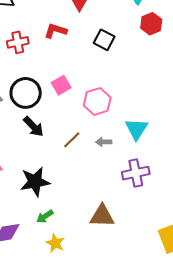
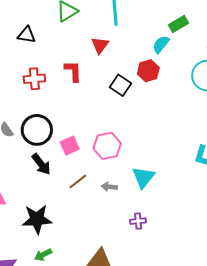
red hexagon: (151, 24) -> (148, 71), moved
red L-shape: (56, 31) -> (73, 71), turned 65
pink square: (61, 85) -> (70, 146), moved
purple cross: (136, 173) -> (138, 221), size x0.6

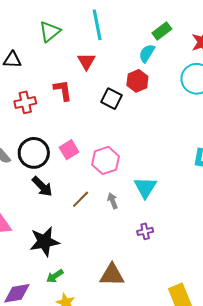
pink square: (70, 146) -> (69, 150), moved
gray arrow: (109, 187) -> (113, 201), turned 70

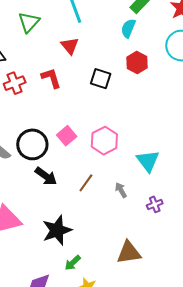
red hexagon: (137, 81) -> (137, 62), moved
red cross: (25, 102) -> (15, 83), moved
gray arrow: (113, 201) -> (121, 190), moved

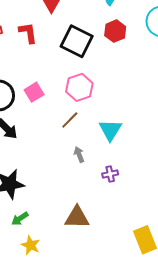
black square: (101, 79) -> (77, 41), size x1.5
pink hexagon: (104, 141) -> (79, 87), moved
brown line: (86, 183) -> (70, 120), moved

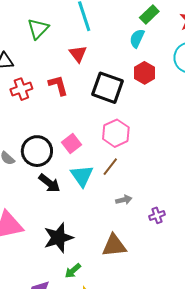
cyan triangle: (110, 130) -> (82, 176), moved
gray arrow: (79, 154) -> (124, 200), turned 105
brown triangle: (77, 217) -> (114, 246), moved

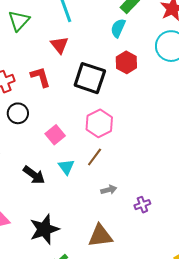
black circle: (37, 151) -> (18, 113), moved, size x0.7
cyan triangle: (82, 176) -> (66, 167), size x0.7

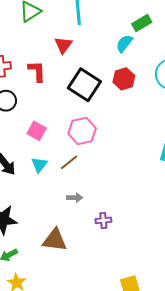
pink square: (55, 135) -> (37, 131), turned -36

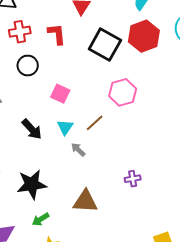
red hexagon: (124, 79) -> (144, 36), size x1.4
pink hexagon: (82, 131) -> (123, 92), moved
gray arrow: (75, 198) -> (78, 150), moved, turned -133

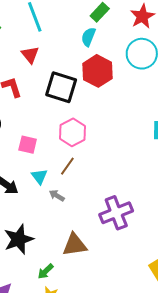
pink hexagon: (123, 92) -> (72, 132), moved
purple cross: (133, 179) -> (116, 213), size x2.0
green arrow: (41, 219) -> (46, 271), moved

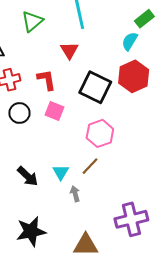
pink square: (28, 145) -> (55, 111), moved
gray arrow: (57, 196) -> (75, 194), turned 35

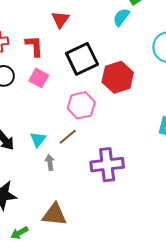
red hexagon: (134, 76) -> (118, 77), moved
black square: (95, 87) -> (82, 59), turned 32
purple cross: (131, 219) -> (107, 165), moved

